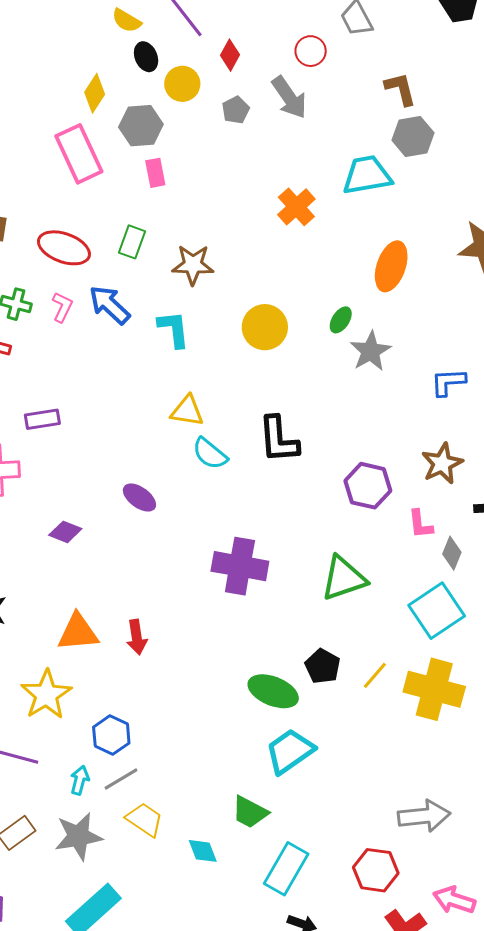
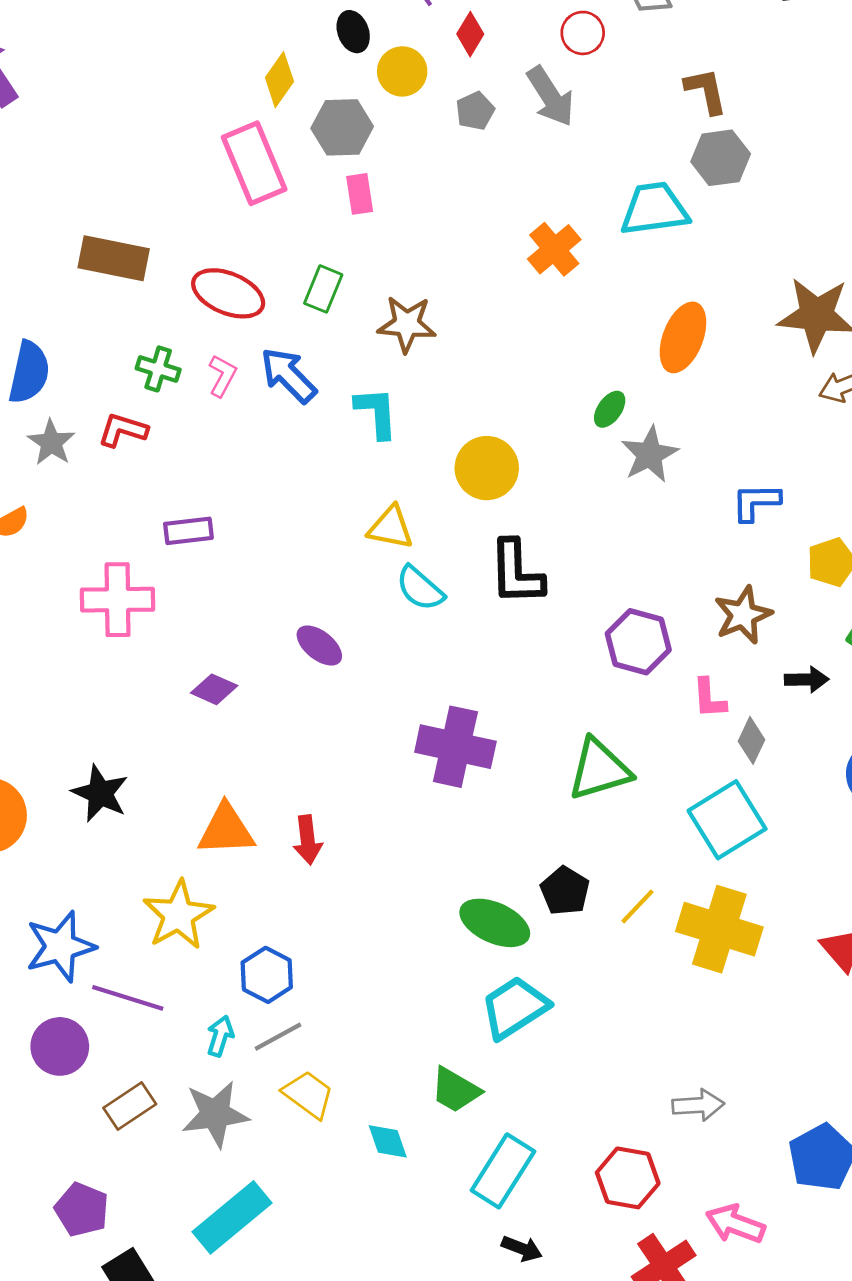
yellow circle: (265, 327) -> (487, 468), moved
gray arrow: (424, 816) -> (698, 1105), size x0.7

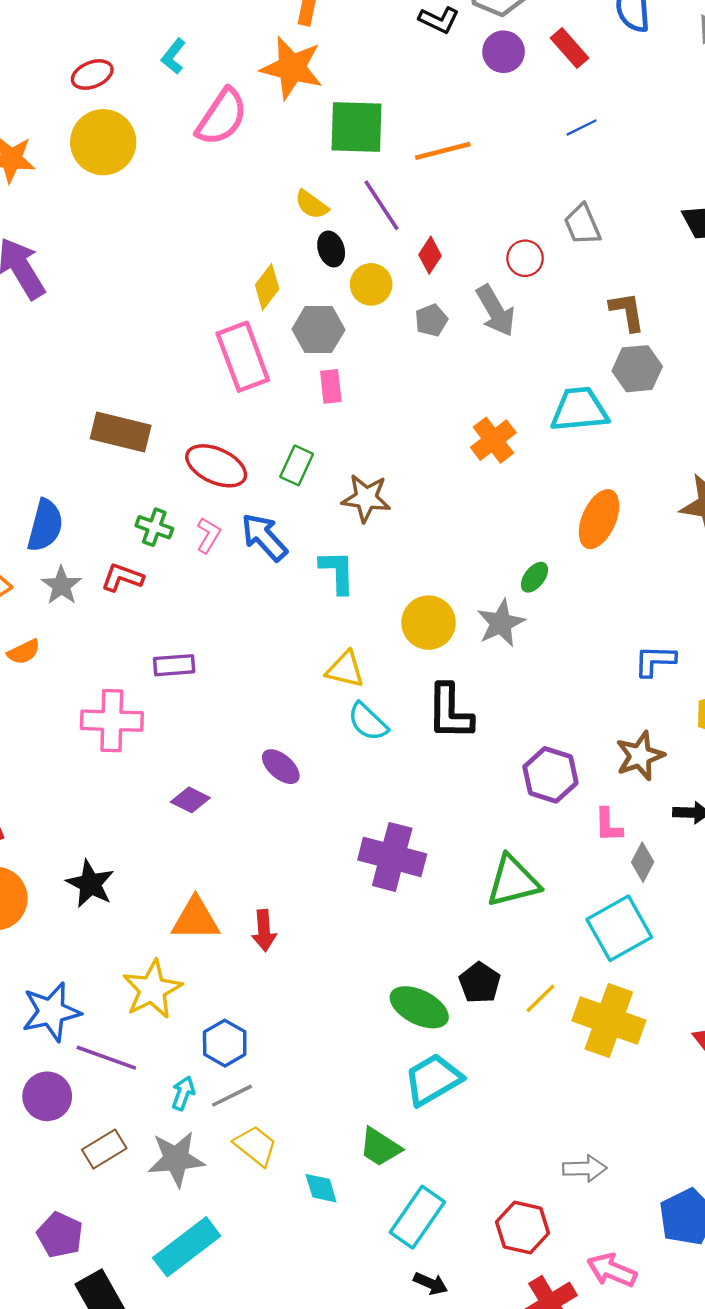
gray star: (650, 454) -> (501, 623), moved

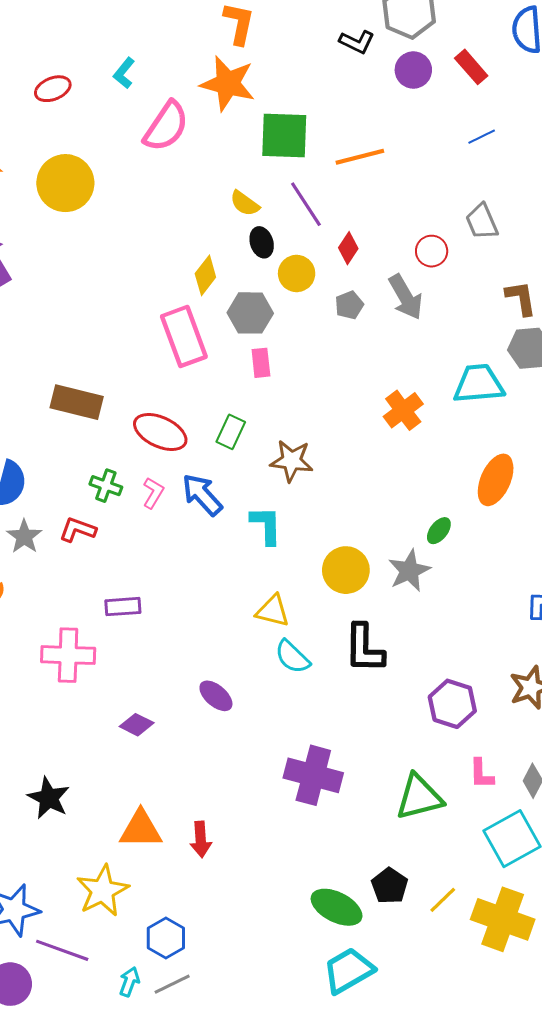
yellow circle: (103, 142) -> (65, 183), moved
pink L-shape: (608, 825) -> (481, 774), moved

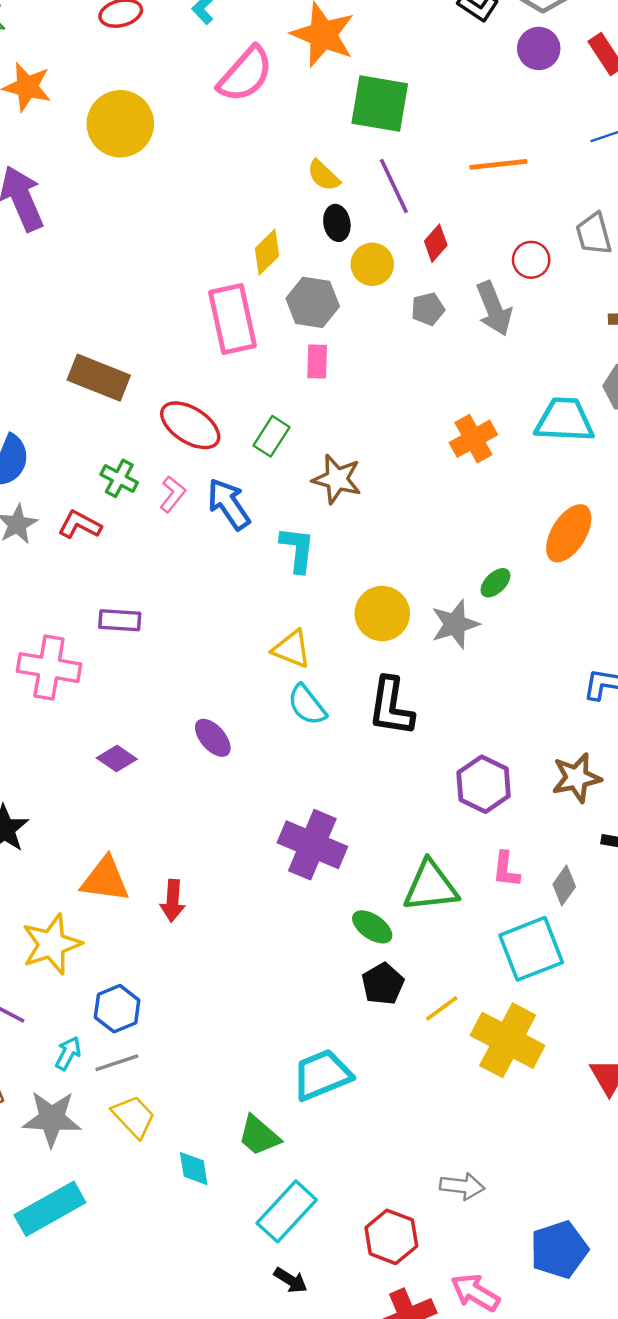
orange line: (360, 157) -> (498, 164), moved
green ellipse: (337, 907) -> (372, 927), moved, size x0.7

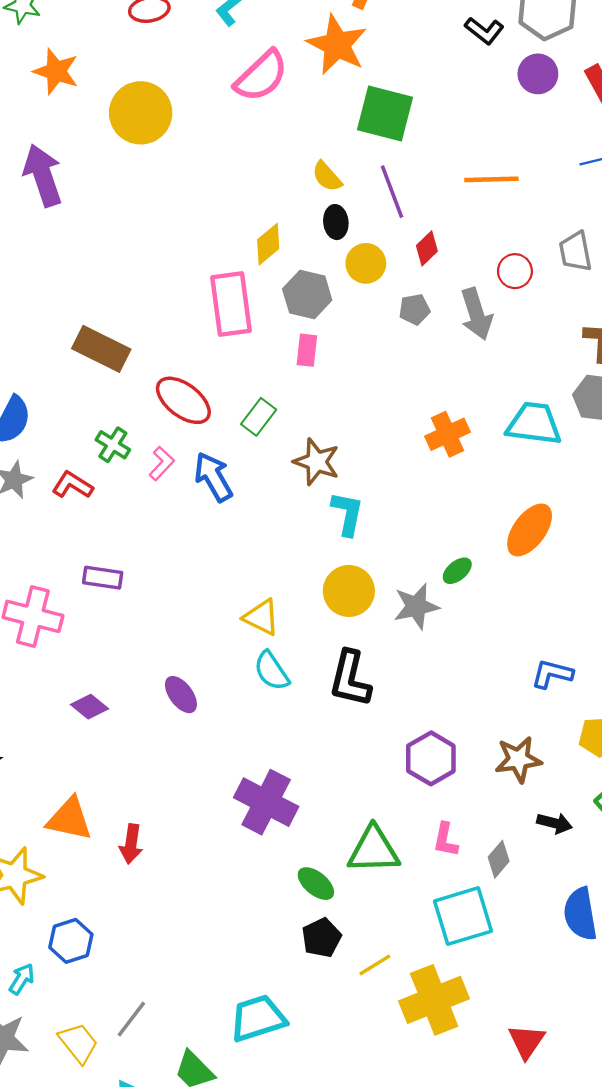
cyan L-shape: (297, 549) -> (347, 513), moved
yellow cross: (508, 1040) -> (434, 1000), turned 36
gray line: (117, 1063) -> (131, 1019), moved, turned -39

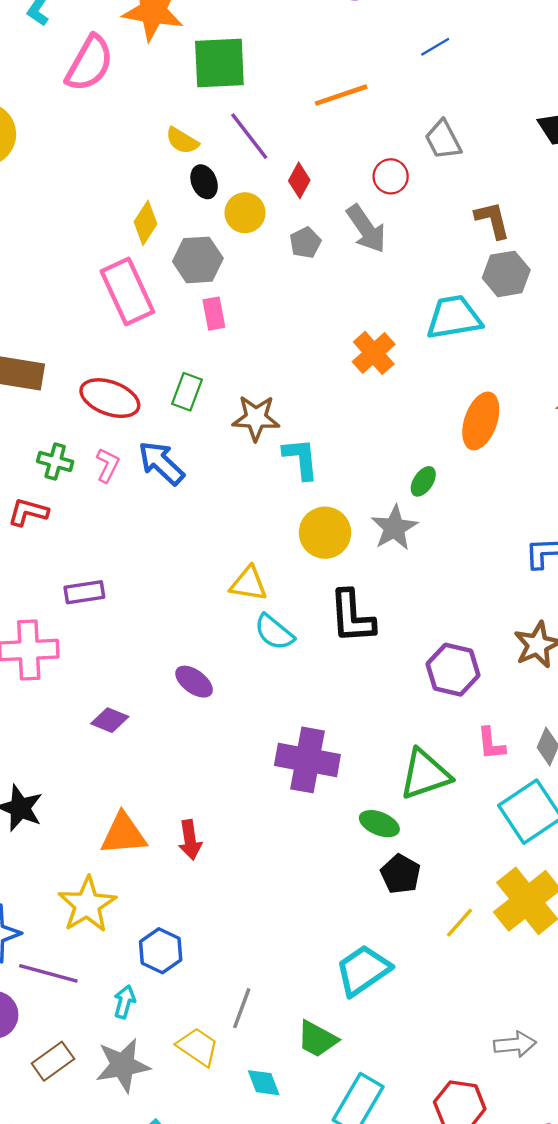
yellow line: (375, 965) -> (460, 923), moved

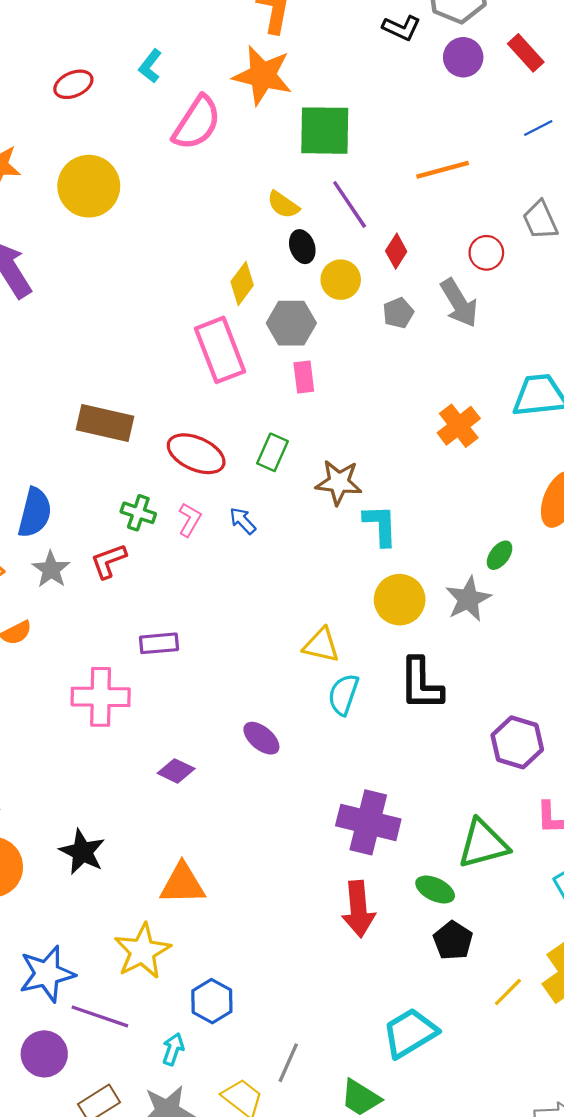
blue arrow: (161, 463) -> (243, 521), size x0.6
red L-shape: (28, 512) -> (109, 561), turned -39
cyan semicircle: (274, 632) -> (343, 695), turned 66
red arrow: (190, 840) -> (358, 909), moved, size x1.4

